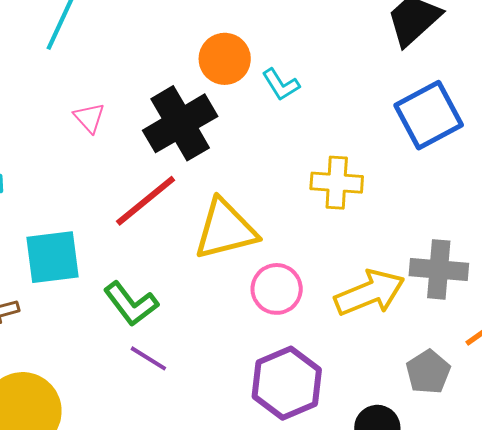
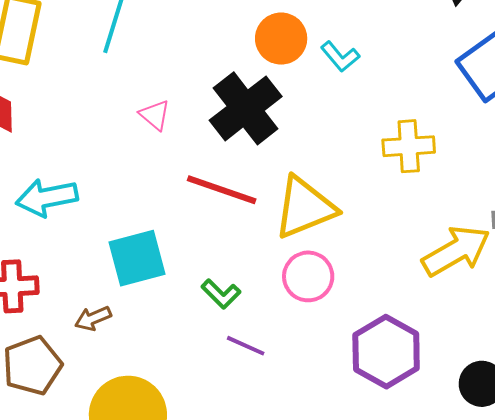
red line: (146, 201) -> (222, 190), turned 66
pink circle: (277, 289) -> (308, 276), moved
green L-shape: (131, 304) -> (221, 294), size x0.7

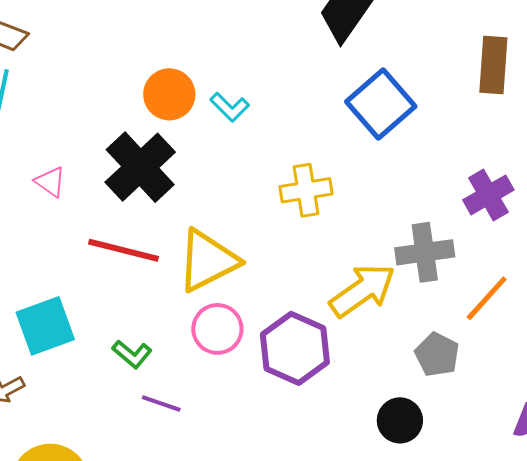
purple hexagon: (386, 352) -> (295, 348), moved

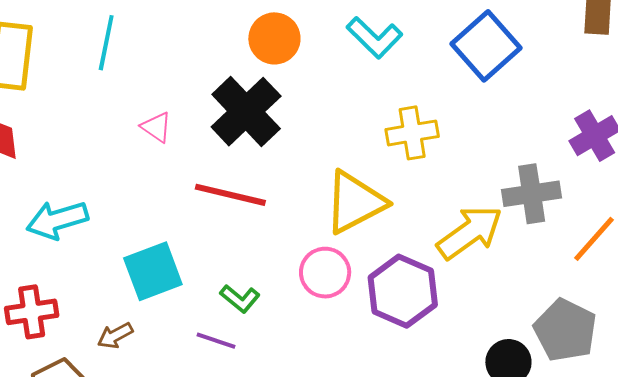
cyan L-shape: (230, 107) -> (374, 37), moved, size x1.4
yellow triangle: (208, 261) -> (355, 202), moved
gray pentagon: (437, 355) -> (565, 330), moved, size x1.4
purple line: (161, 403) -> (216, 341), moved

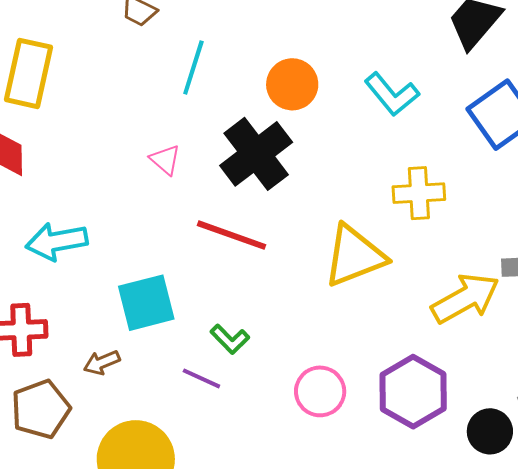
cyan line: (106, 43) -> (193, 67), moved
pink circle: (325, 273) -> (320, 391), moved
purple hexagon: (403, 291) -> (413, 392), moved

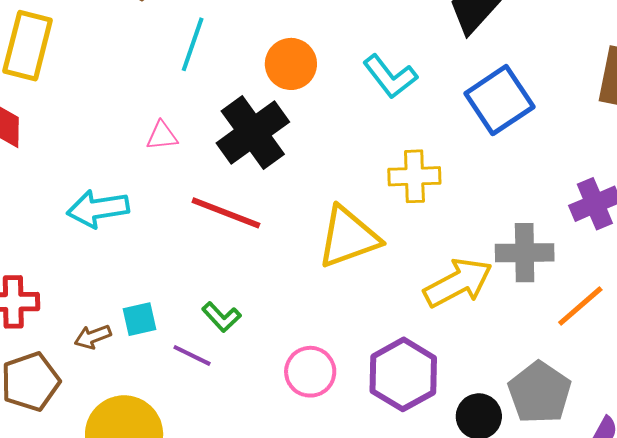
pink triangle: (165, 160) -> (162, 136), turned -48
cyan arrow: (57, 241) -> (98, 209), moved
cyan square: (146, 303) -> (139, 319), moved, size x0.6

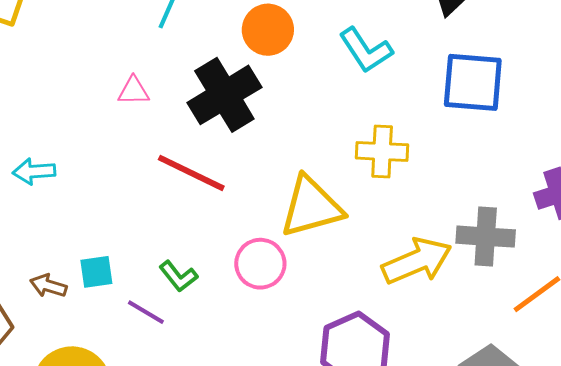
blue square: (499, 100) -> (473, 82), turned 34
cyan arrow: (98, 209) -> (34, 171), moved, size x0.7
brown arrow: (93, 337) -> (48, 286), turned 33
pink circle: (310, 372) -> (260, 264), moved

